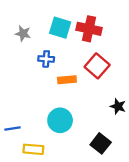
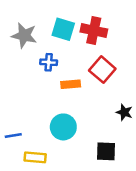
gray star: (23, 33) -> (24, 35), size x1.5
black square: (101, 143) -> (106, 151), turned -36

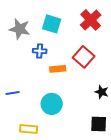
red cross: (94, 31) -> (91, 20), moved, turned 35
blue line: (13, 135) -> (13, 93), moved
black square: (106, 151) -> (99, 124), moved

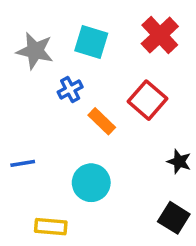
blue cross: (40, 51) -> (70, 90), turned -32
orange rectangle: (58, 69) -> (102, 121), turned 49
black square: (99, 124) -> (174, 218), turned 30

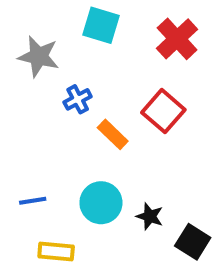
cyan square: (91, 42) -> (101, 25), moved
black star: (179, 162) -> (150, 216), moved
blue line: (23, 163) -> (33, 201), moved

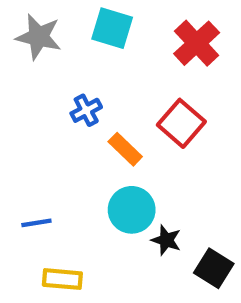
gray star: (39, 56) -> (39, 37), moved
cyan circle: (101, 203) -> (132, 210), moved

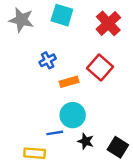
orange rectangle: (125, 149) -> (69, 82), turned -60
blue line: (36, 223) -> (55, 133), moved
black star: (166, 240) -> (86, 141), moved

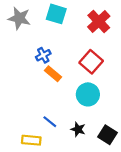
orange rectangle: (69, 82) -> (53, 74), moved, turned 56
cyan circle: (73, 115) -> (88, 94), moved
blue line: (55, 133) -> (50, 122), turned 48

